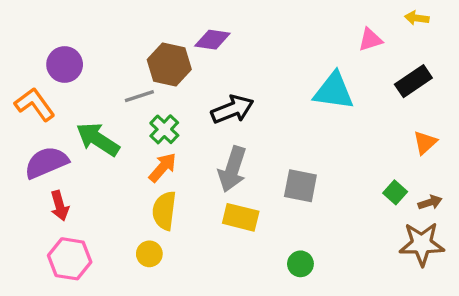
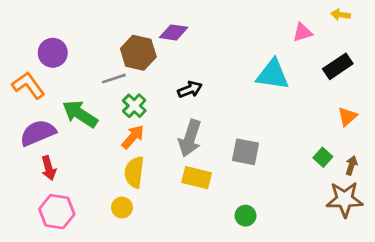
black arrow: (232, 109) -> (190, 89), size x0.7
brown arrow: (430, 202) -> (351, 165), turned -54

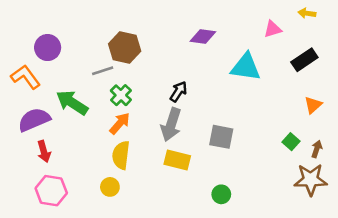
purple diamond: (174, 32) -> (203, 36), moved
black arrow: (190, 89) -> (178, 92), moved, turned -35

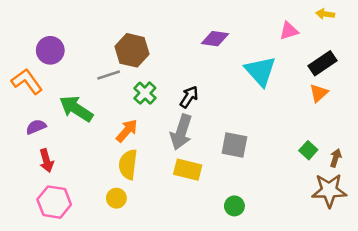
cyan triangle: (246, 67) -> (260, 71), turned 40
green cross: (121, 95) -> (145, 93), moved
orange triangle: (313, 105) -> (319, 93), moved
purple semicircle: (34, 120) -> (36, 127), size x0.6

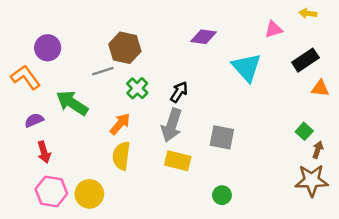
orange triangle: (319, 93) -> (320, 88), moved, turned 48
green square: (308, 150) -> (304, 131), moved
yellow circle: (116, 198) -> (89, 194), moved, size x1.5

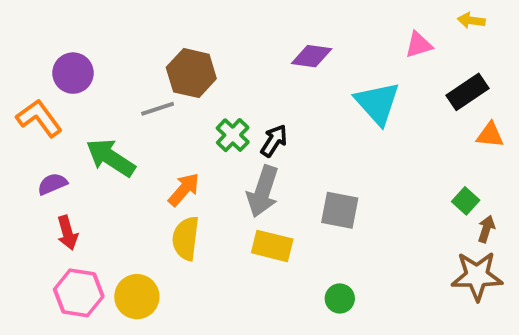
green cross: (137, 88) -> (233, 135), moved

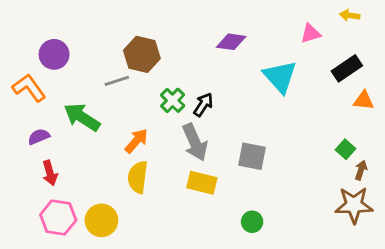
gray arrow: (263, 191) -> (195, 142), turned -42

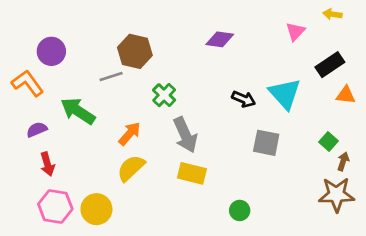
pink triangle: (311, 33) -> (295, 31), turned -30
cyan triangle: (280, 77) -> (285, 94), moved
black arrow: (203, 105) -> (244, 99), moved, turned 80
gray square: (252, 156) -> (266, 143), moved
yellow semicircle: (138, 177) -> (131, 168), turned 40

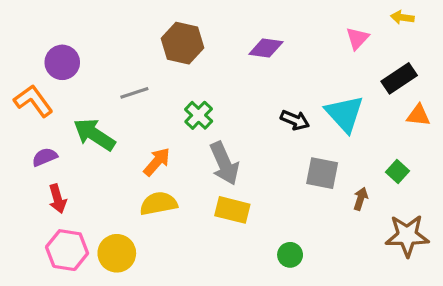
brown hexagon: (135, 51) -> (183, 43), moved
brown arrow: (343, 161) -> (361, 199), moved
yellow semicircle: (131, 168) -> (159, 204), turned 32

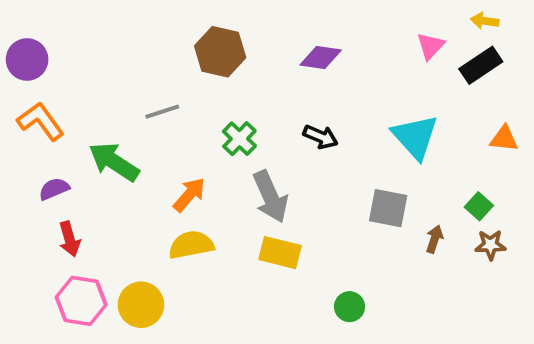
purple circle: (62, 62) -> (27, 59), moved
black rectangle: (399, 78) -> (481, 65), moved
black arrow: (295, 120) -> (321, 137), moved
brown star: (407, 236) -> (490, 245), moved, size x0.6

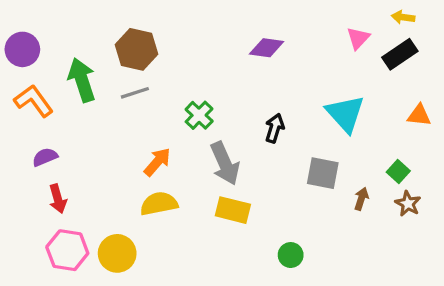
brown hexagon: (220, 52) -> (136, 49), moved
black arrow: (321, 137) -> (275, 128), moved, turned -96
green arrow: (114, 162) -> (82, 80), moved, turned 39
brown star: (490, 245) -> (408, 204), turned 30

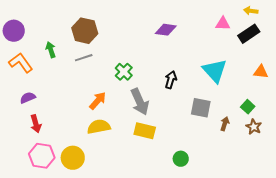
pink triangle: (358, 38) -> (223, 24), turned 49
green arrow: (82, 80) -> (51, 50), size x0.6

